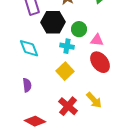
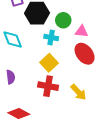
red cross: (68, 106) -> (48, 86), moved, turned -30

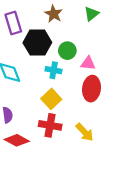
red ellipse: (85, 54) -> (92, 89), turned 45
red diamond: (19, 113) -> (17, 140), moved

